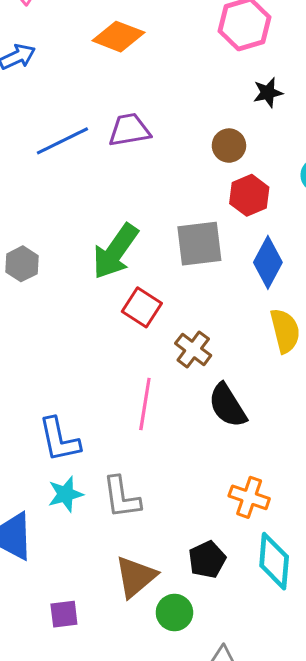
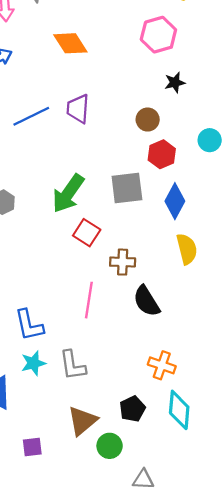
orange diamond: (118, 37) -> (70, 43), turned 36
purple trapezoid: (129, 130) -> (78, 109), turned -76
brown cross: (193, 349) -> (123, 262), turned -35

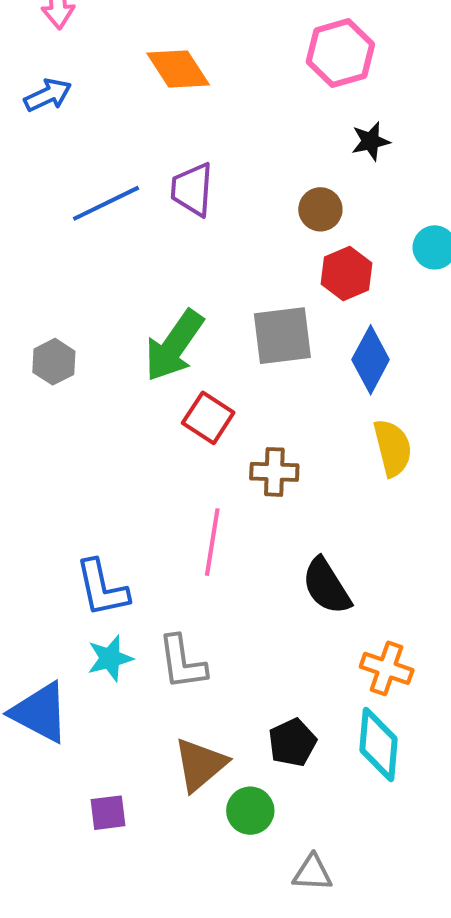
black semicircle: (147, 301) -> (326, 586), moved
orange cross: (162, 365) -> (387, 668), moved

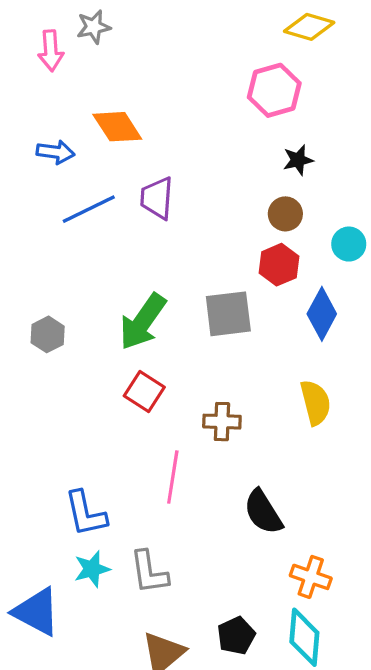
orange diamond: (178, 69) -> (117, 127), moved
blue arrow: (48, 95) -> (55, 152), moved, turned 33
brown circle: (320, 209) -> (285, 214), moved
blue diamond: (371, 360) -> (322, 314), moved
red square: (208, 418) -> (144, 391), moved

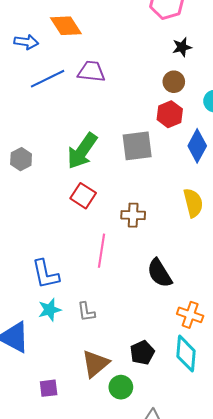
purple trapezoid: (157, 198) -> (91, 72), turned 92
gray L-shape: (149, 572) -> (86, 312), size x0.7

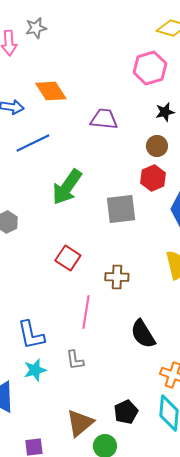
purple trapezoid: (91, 72) -> (104, 119), moved
green arrow: (82, 151) -> (67, 187), moved
gray L-shape: (86, 312) -> (75, 360), moved

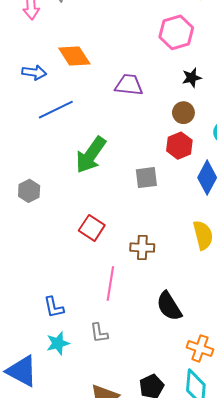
gray square: (121, 209) -> (146, 178), size x0.7
blue L-shape: (31, 335) -> (54, 307), size x0.7

